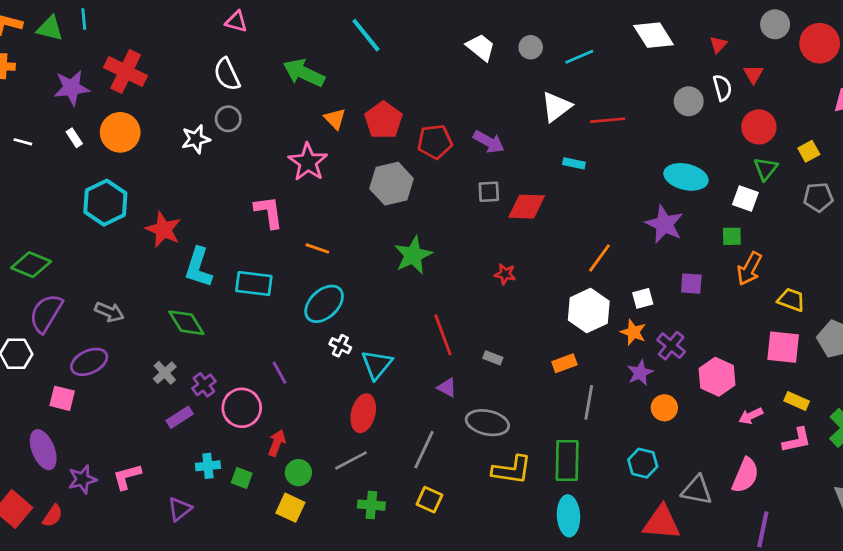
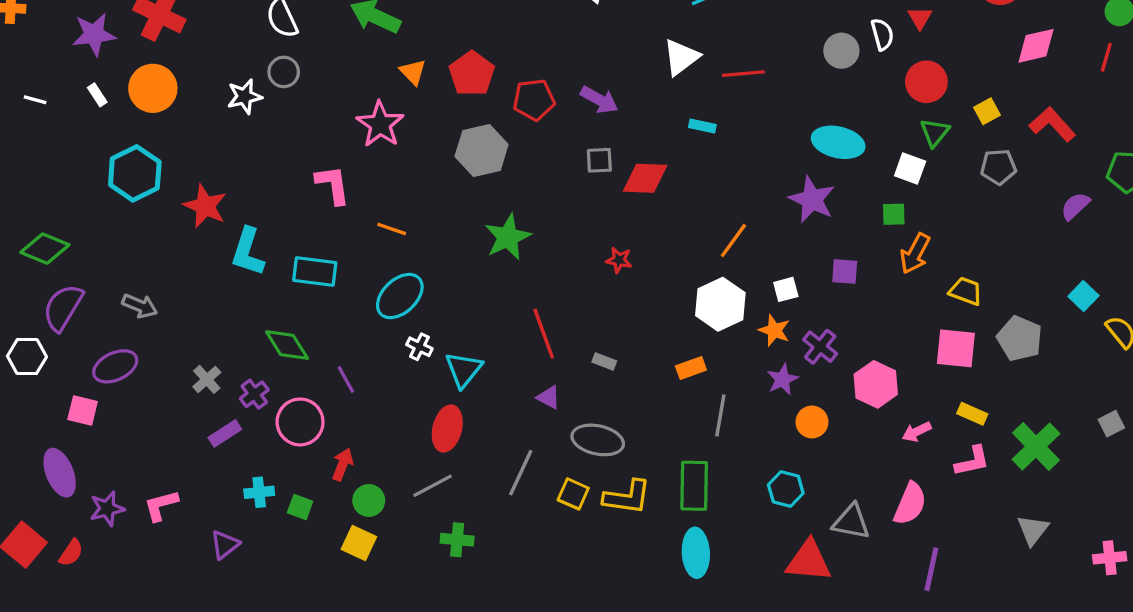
green diamond: (186, 323) -> (287, 345), moved
yellow square: (429, 500) -> (573, 494), moved

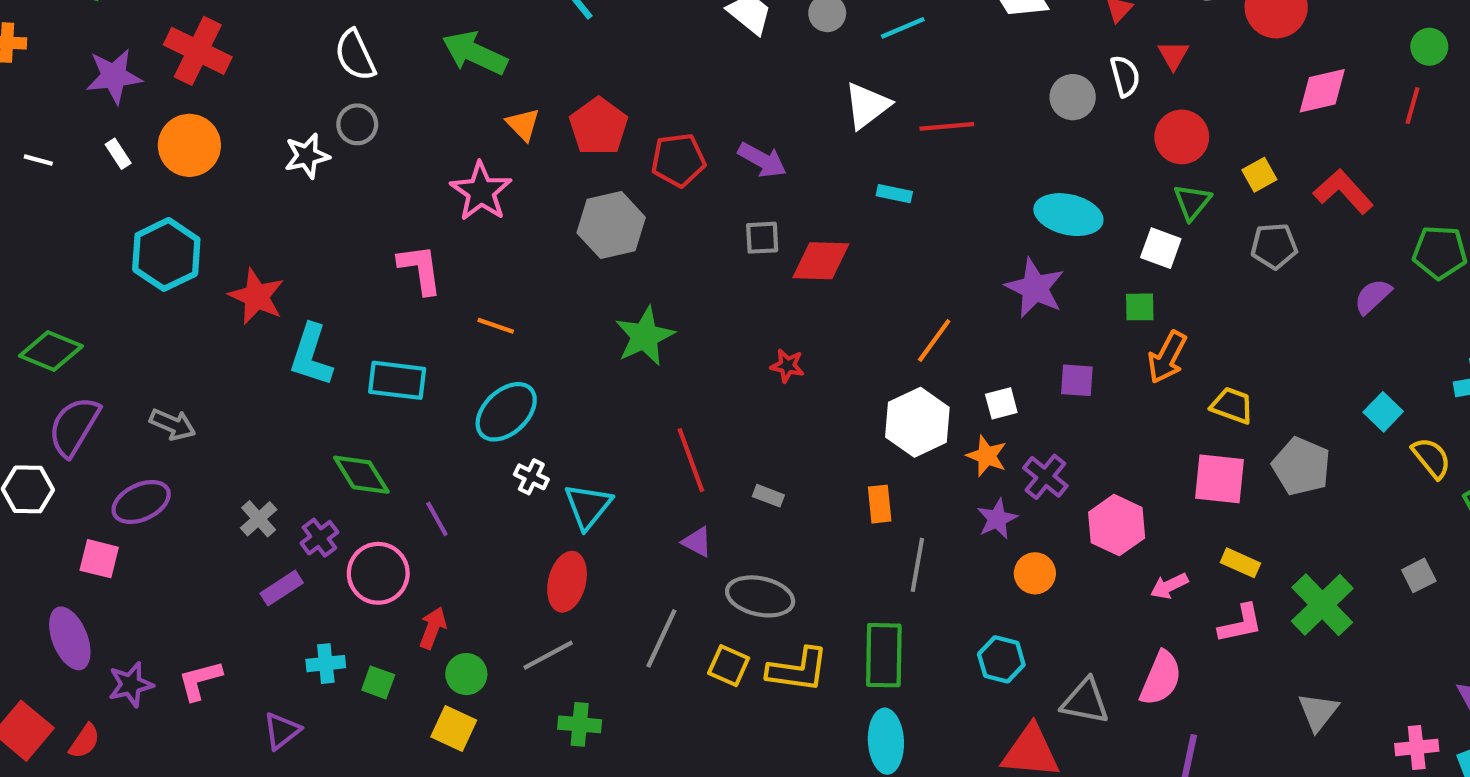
orange rectangle: (691, 368) -> (880, 504), turned -76

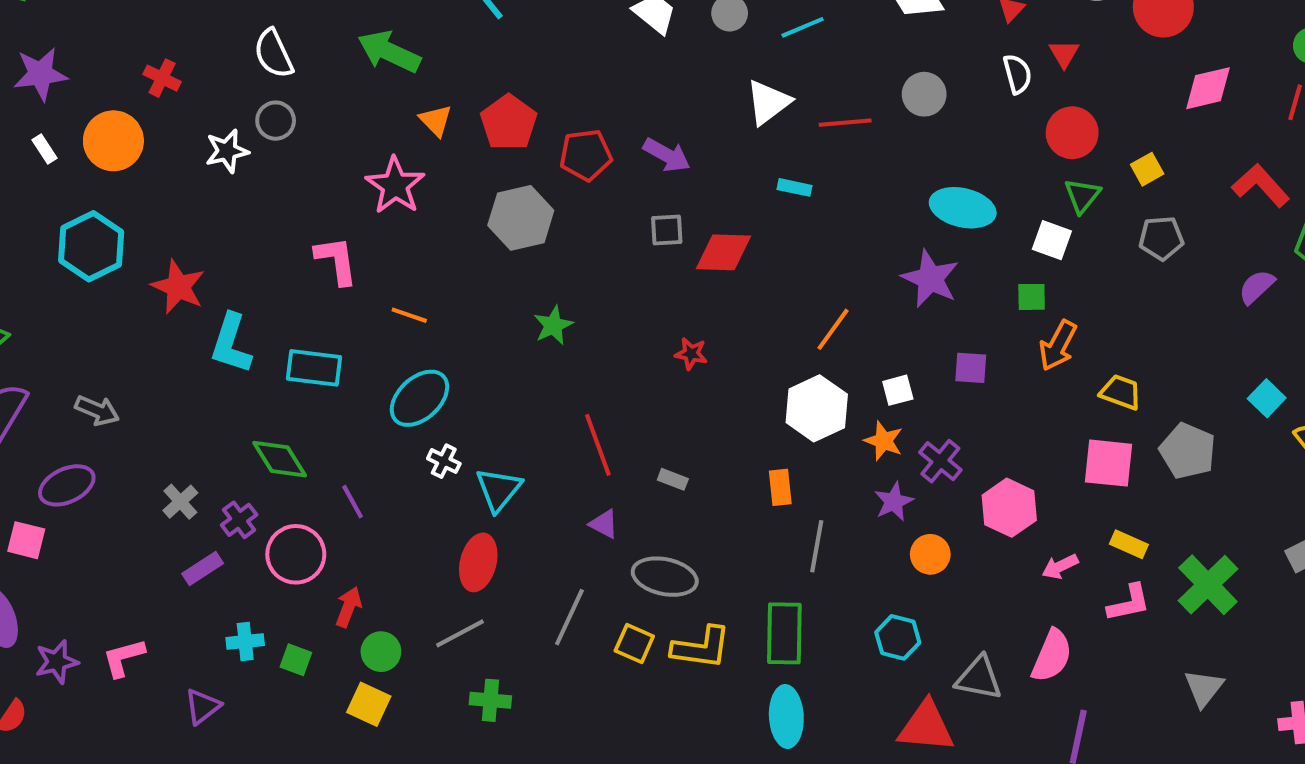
red cross: (198, 51) -> (162, 78), moved, size x0.6
gray circle: (1073, 97) -> (924, 94), moved
red L-shape: (1343, 191) -> (1261, 185), moved
green star: (645, 336) -> (553, 325), size x0.7

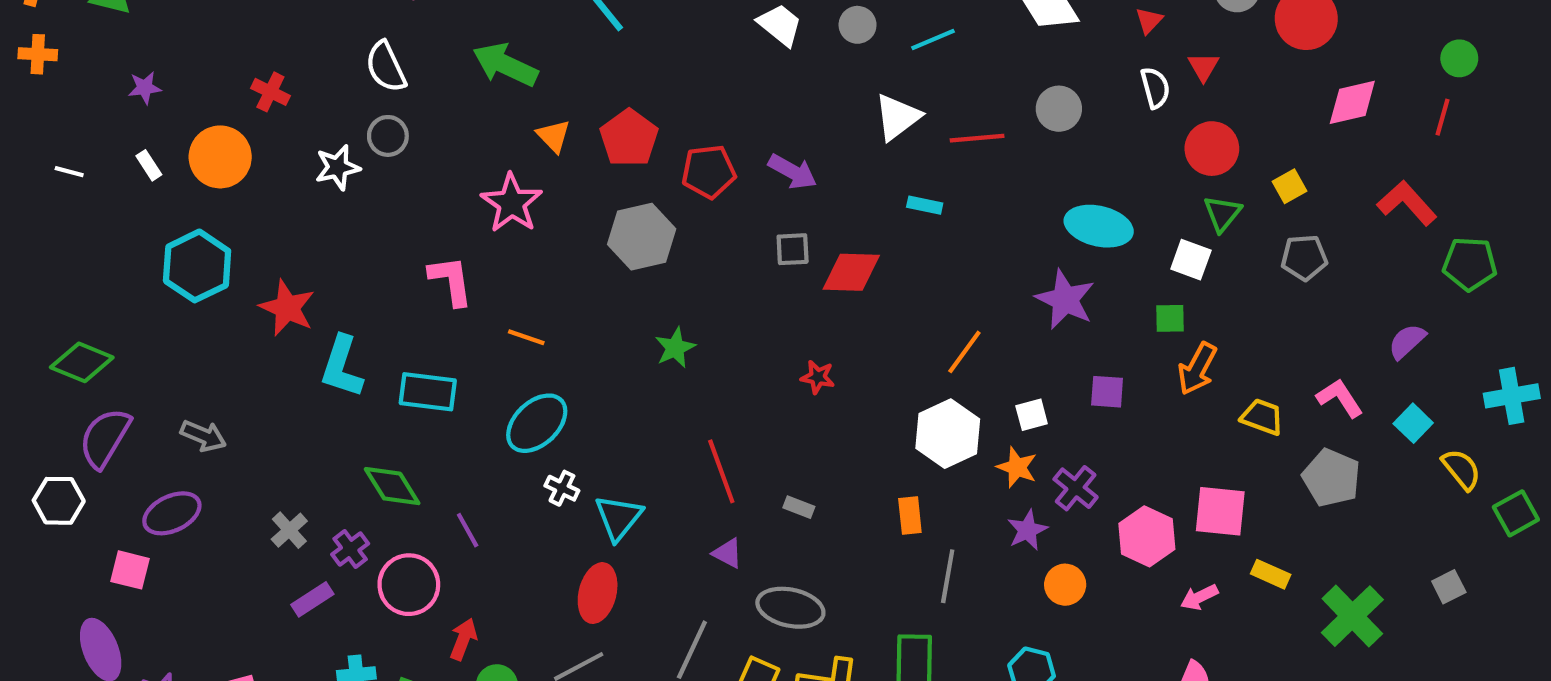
purple star: (40, 74) -> (145, 88), size x0.6
purple semicircle: (1257, 287) -> (1407, 341), moved
pink square: (1109, 463) -> (1220, 511), moved
pink L-shape: (1129, 603) -> (1340, 398), moved, turned -111

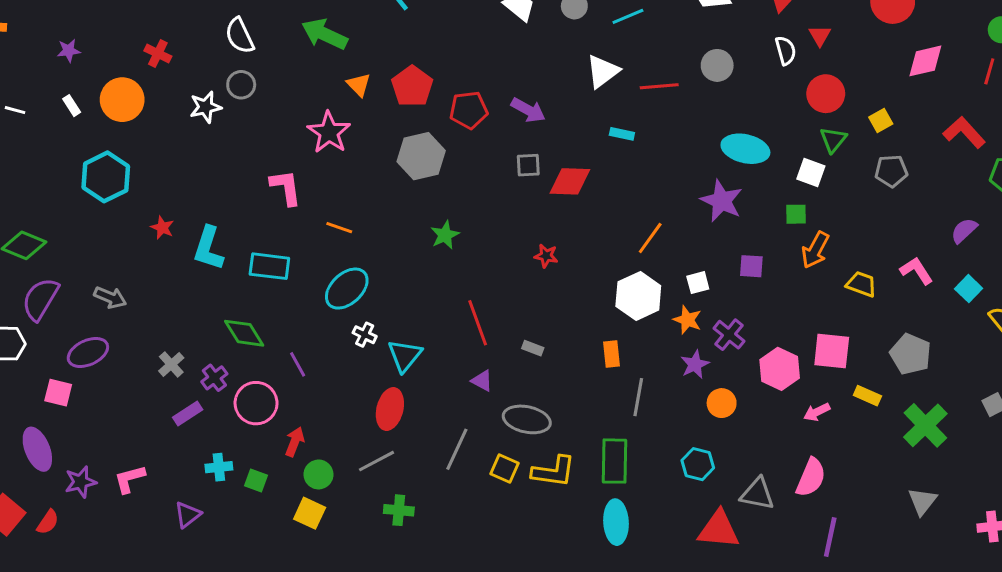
red star: (287, 308) -> (162, 228), moved, size x0.6
gray pentagon: (1331, 478) -> (911, 354), moved

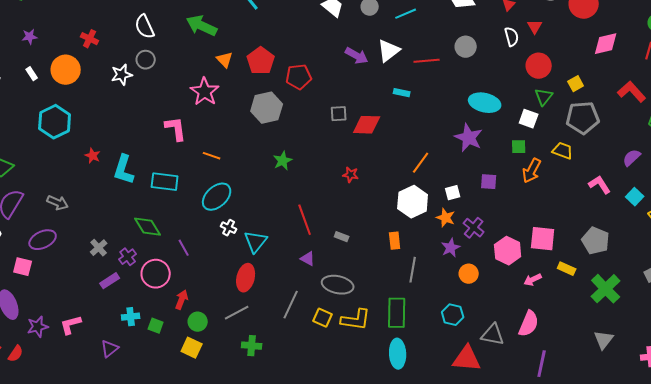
purple arrow: (528, 110) -> (357, 56), moved
gray pentagon: (891, 171) -> (583, 118), size x1.5
yellow trapezoid: (861, 284) -> (563, 151), moved

